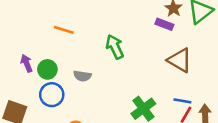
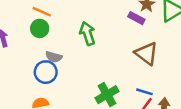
green circle: (47, 69) -> (40, 28), moved
blue circle: (52, 95) -> (46, 72), moved

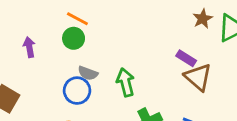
purple rectangle: (136, 18) -> (186, 58), moved
green arrow: (87, 33) -> (126, 82), moved

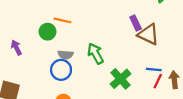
orange line: (77, 19) -> (63, 20), moved
purple rectangle: (186, 58) -> (136, 23), turned 48

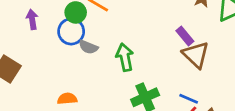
purple rectangle: (136, 23) -> (185, 36), turned -32
blue circle: (61, 70) -> (71, 31), moved

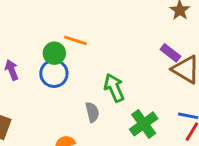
gray semicircle: (88, 47) -> (92, 112), moved, turned -114

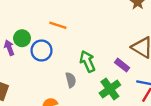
green circle: (54, 53) -> (22, 38), moved
purple rectangle: (170, 53) -> (122, 65), moved

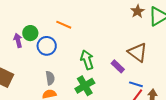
gray semicircle: (71, 80) -> (50, 78), moved
green cross: (110, 89) -> (85, 86), moved

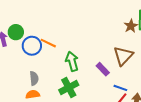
brown star: (137, 11) -> (131, 26), moved
orange line: (64, 25) -> (48, 43), moved
brown triangle: (137, 52) -> (123, 56), turned 35

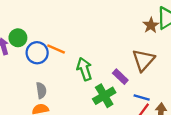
green cross: (69, 87) -> (104, 96), moved

